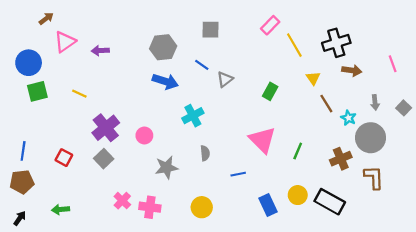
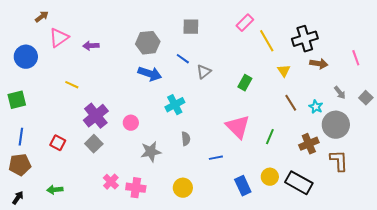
green square: (37, 91) -> (17, 100), moved
gray arrow: (375, 102) -> (340, 93), turned -32
brown line: (326, 104) -> (291, 103), moved

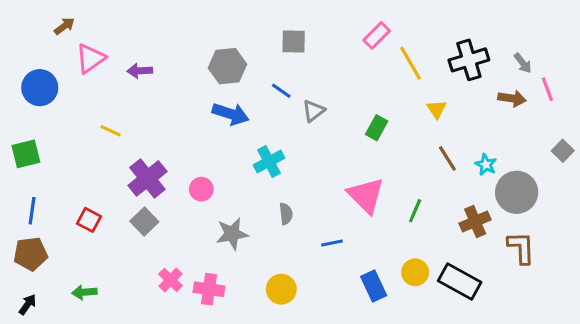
brown arrow: (319, 64) -> (512, 98), moved
gray arrow: (340, 93) -> (523, 63), moved

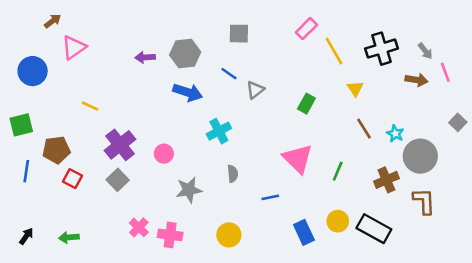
purple arrow: (140, 71) -> (145, 57), moved
brown pentagon: (31, 254) -> (56, 150), moved
black arrow: (27, 305) -> (26, 236), moved

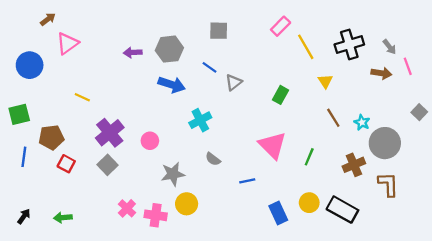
gray semicircle: (233, 174) -> (213, 159), turned 133
yellow circle: (229, 235) -> (187, 204), moved

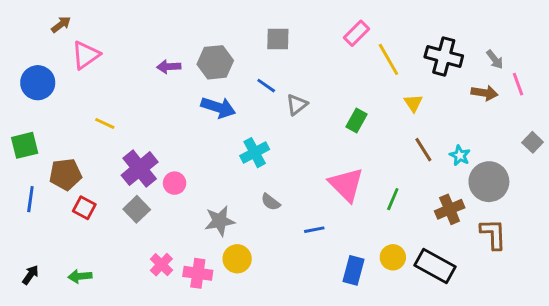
black cross: (349, 44) -> (444, 56), turned 32
pink circle: (150, 141) -> (175, 183), moved
blue rectangle: (278, 213) -> (354, 270), turned 40

